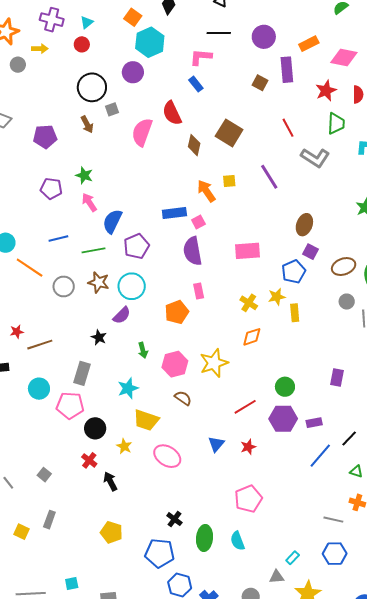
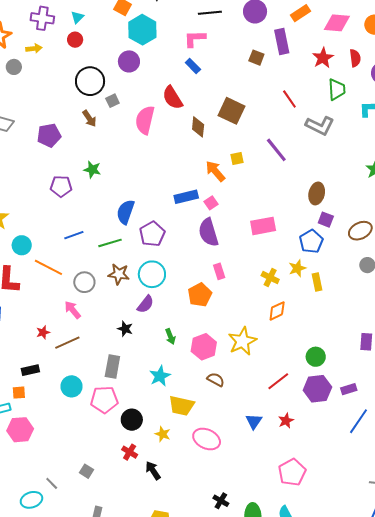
pink arrow: (89, 202) -> (73, 310), moved

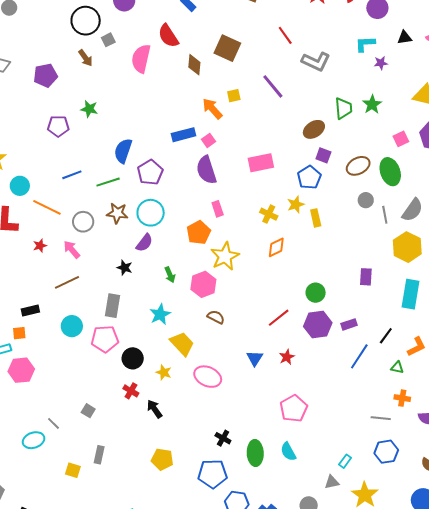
green trapezoid: (337, 89) -> (343, 108), moved
brown ellipse: (317, 193) -> (314, 129), turned 45
red star: (43, 332) -> (40, 246), moved
yellow star: (242, 341) -> (225, 256), moved
yellow trapezoid: (182, 406) -> (182, 344), turned -144

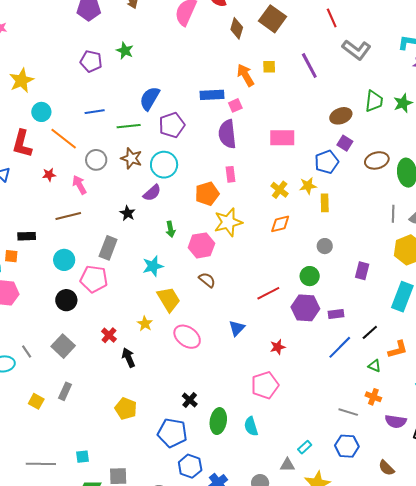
gray circle: (366, 200) -> (325, 246), moved
red star: (287, 357) -> (278, 347), moved
black circle: (133, 358) -> (66, 300), moved
gray square: (88, 411) -> (63, 346), size x1.6

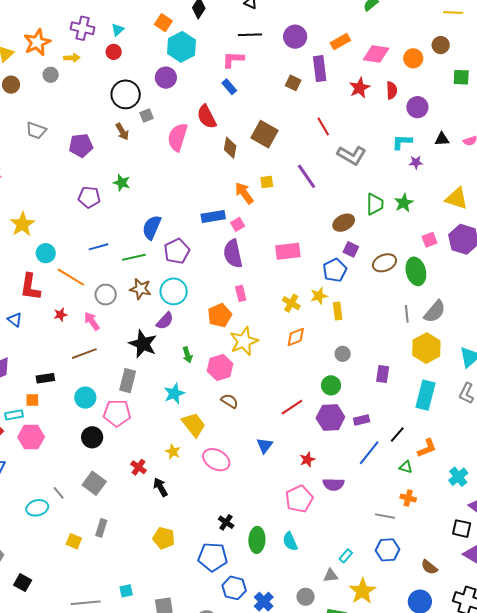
black star: (128, 213) -> (143, 344), size x1.8
purple semicircle: (396, 421) -> (333, 484), moved

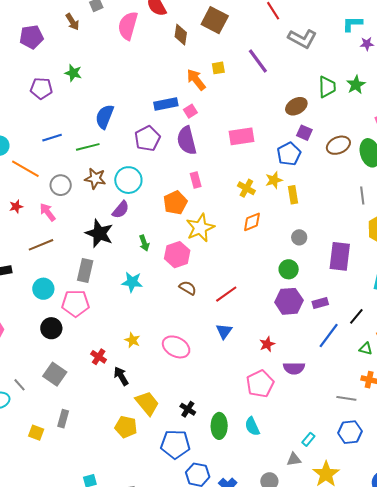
purple pentagon: (177, 251) -> (147, 138), moved
purple rectangle: (383, 374) -> (340, 256), size x1.6
cyan star: (174, 394) -> (132, 282), turned 30
red line: (292, 407) -> (226, 294), moved
yellow trapezoid: (194, 425) -> (147, 403), moved

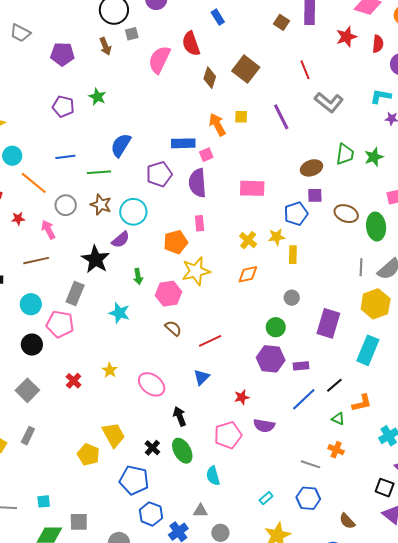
purple square: (304, 133) -> (315, 195), turned -35
brown ellipse: (338, 145) -> (346, 214), turned 35
black arrow: (121, 376) -> (180, 416), moved
green ellipse: (219, 426) -> (182, 451), moved, turned -40
gray triangle: (294, 459) -> (200, 511), moved

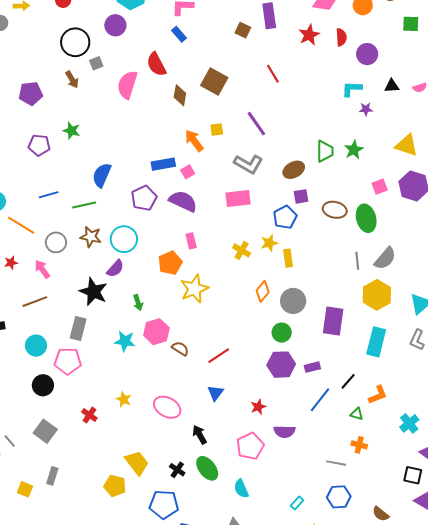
gray L-shape: (329, 102) -> (248, 164), moved
purple semicircle: (197, 183) -> (183, 201), turned 128
orange diamond: (248, 274) -> (263, 291), moved, turned -30
pink hexagon: (169, 294) -> (156, 332), moved
gray circle: (292, 298) -> (293, 301), size x1.6

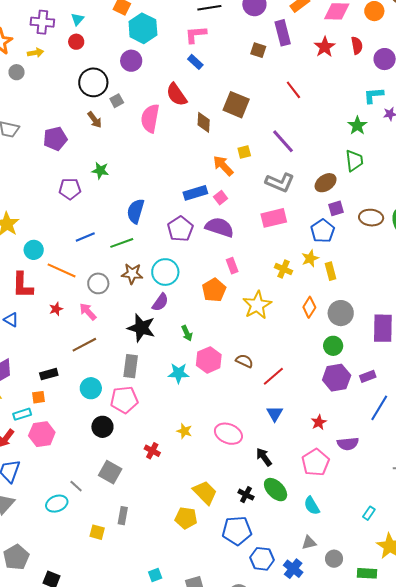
green star: (354, 150) -> (357, 126), moved
yellow star: (194, 289) -> (257, 305), moved
brown semicircle: (180, 349) -> (244, 361), moved

